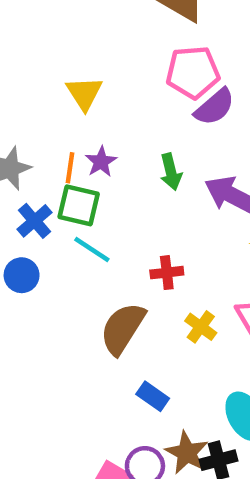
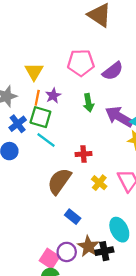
pink pentagon: (193, 72) -> (81, 63), moved
yellow triangle: (84, 93) -> (34, 71), moved

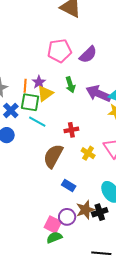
yellow triangle: (34, 71) -> (45, 94), moved, turned 30
brown star: (88, 246) -> (85, 210), turned 30

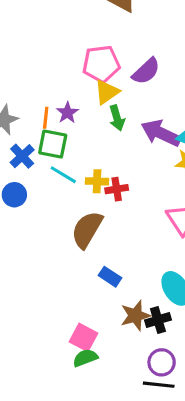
yellow triangle: (45, 94) -> (107, 92), moved
yellow cross: (88, 153) -> (97, 181), moved, turned -32
purple circle: (67, 217) -> (162, 362), moved

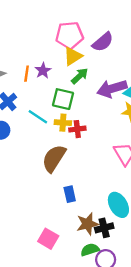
green arrow: (117, 118) -> (80, 76), turned -120
purple arrow: (161, 133) -> (112, 89), turned -44
green square: (53, 144) -> (63, 99), moved
blue rectangle: (110, 277) -> (70, 194), turned 42
green semicircle: (85, 358) -> (90, 250), moved

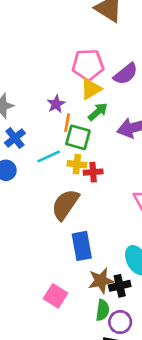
orange line: (27, 74) -> (67, 123), moved
cyan line: (38, 117) -> (49, 156), turned -60
blue rectangle: (70, 194) -> (82, 246), size x1.5
green semicircle: (90, 250) -> (103, 310), turned 114

